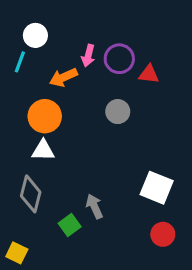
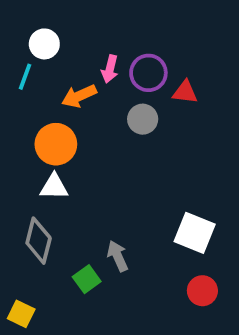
gray circle: (118, 112) -> (143, 119), moved

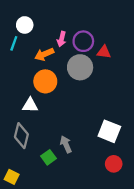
gray circle: (143, 119) -> (80, 67), size x1.5
orange circle: (56, 144) -> (45, 81), moved

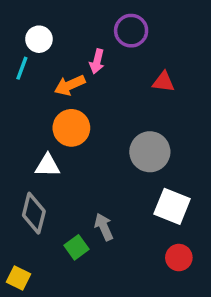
purple circle: (83, 41) -> (131, 31), moved
gray circle: (80, 67) -> (150, 152), moved

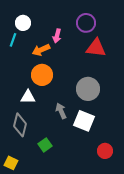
purple circle: (131, 31) -> (86, 23), moved
red triangle: (164, 82) -> (96, 48), size x1.5
white square: (172, 206) -> (84, 121), moved
gray arrow: (104, 227) -> (61, 111), moved

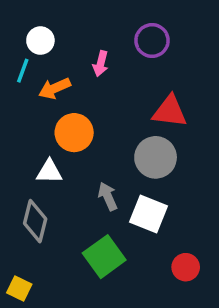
red triangle: (96, 48) -> (170, 111), moved
orange arrow: (41, 50) -> (55, 88), moved
green square: (45, 145) -> (104, 257), moved, size x1.6

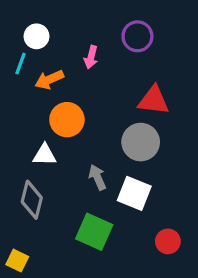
green square: (104, 257) -> (94, 232), turned -30

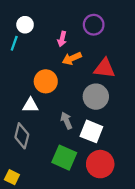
orange arrow: (49, 80) -> (72, 58), moved
red circle: (168, 241) -> (100, 164), moved, size x1.6

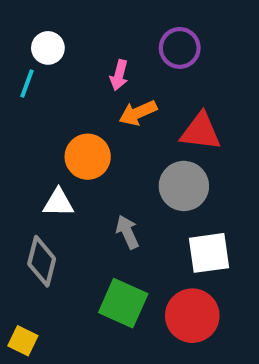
white square: (91, 131) -> (209, 253), moved, turned -30

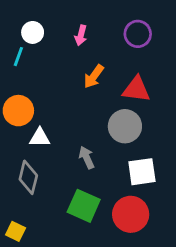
purple circle: (180, 48) -> (138, 34), moved
pink arrow: (119, 75) -> (81, 35), moved
orange arrow: (138, 113) -> (94, 76), turned -30
orange circle: (88, 157) -> (18, 111), moved

